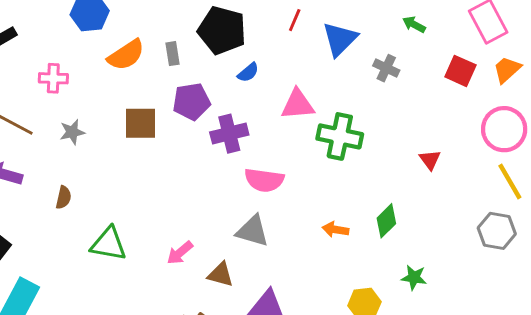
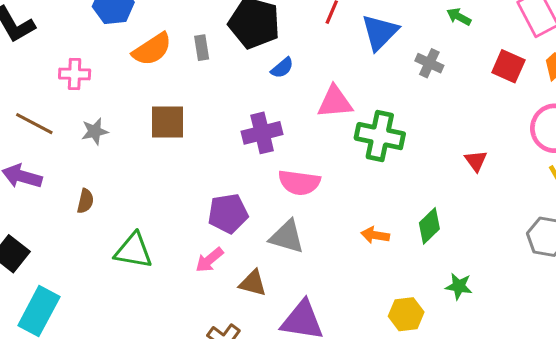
purple pentagon: (191, 102) -> (228, 213), moved

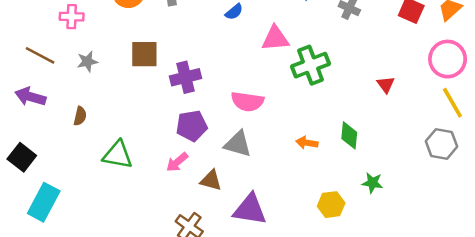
purple cross: (262, 133) -> (186, 77), moved
green cross: (380, 136) -> (311, 65), turned -33
green diamond: (429, 226) -> (349, 135), turned -40

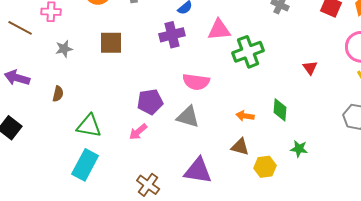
brown line: (40, 55) -> (20, 28), moved
purple cross: (186, 77) -> (172, 35), moved
brown triangle: (211, 180) -> (240, 147), moved
cyan rectangle: (44, 202) -> (85, 165), moved

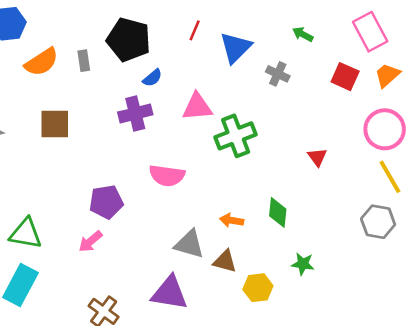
gray triangle: (188, 117) -> (189, 244), moved

